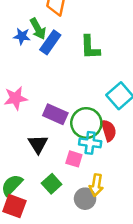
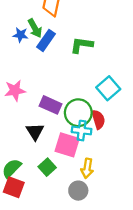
green L-shape: (90, 47) -> (82, 45), turned 100
pink square: (74, 159) -> (67, 145), size x1.6
gray circle: (85, 199) -> (78, 191), moved

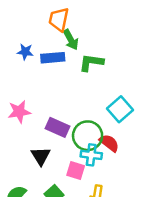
green arrow: (35, 28) -> (71, 40), moved
blue rectangle: (46, 40) -> (53, 58), turned 50
red semicircle: (98, 119) -> (109, 143), turned -36
pink square: (67, 145) -> (76, 170), size x0.7

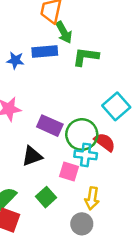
blue star: (25, 52) -> (15, 60), moved
black triangle: (41, 156) -> (32, 156), turned 42

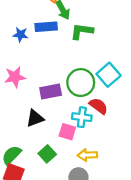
purple rectangle: (50, 126) -> (51, 91), turned -35
green circle: (82, 134) -> (81, 83), moved
yellow arrow: (92, 198) -> (87, 155), turned 78

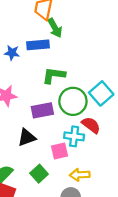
green L-shape: (82, 31) -> (54, 75), moved
pink square: (67, 132) -> (59, 151), turned -30

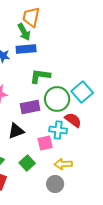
green arrow: (55, 28) -> (24, 32), moved

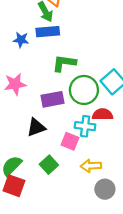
red semicircle: (73, 120) -> (103, 114), turned -36
pink square: (45, 143) -> (70, 141), turned 35
gray circle: (55, 184) -> (105, 189), moved

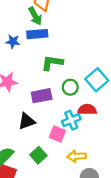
green circle: (84, 90) -> (70, 87), size x0.6
cyan cross: (85, 126) -> (71, 120), turned -30

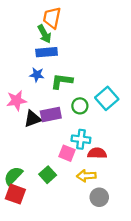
blue star: (13, 42) -> (37, 75), moved
red semicircle: (87, 110) -> (97, 153), moved
cyan cross: (71, 120) -> (81, 139), turned 30
black triangle: (27, 121) -> (33, 119), moved

